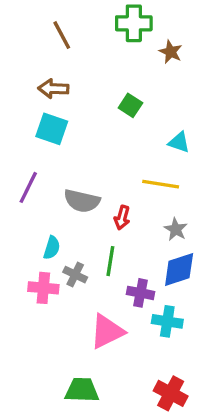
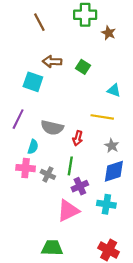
brown arrow: (53, 89) -> (52, 62), moved
cyan semicircle: (52, 248) -> (33, 147), moved
pink cross: (43, 288) -> (26, 168), moved
purple cross: (141, 293) -> (80, 186), moved, turned -35

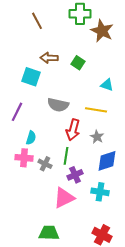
brown star: (109, 33) -> (102, 31), size x1.6
gray semicircle: (52, 128) -> (58, 105), moved
red arrow: (78, 138) -> (73, 130), size x1.5
gray star: (112, 146) -> (97, 137), moved

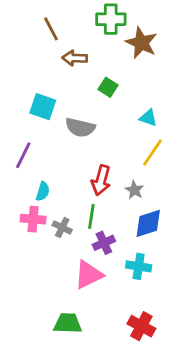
brown arrow: (49, 58) -> (75, 58), moved
gray semicircle: (58, 105) -> (80, 127), moved
yellow line: (96, 110) -> (152, 152), moved, turned -65

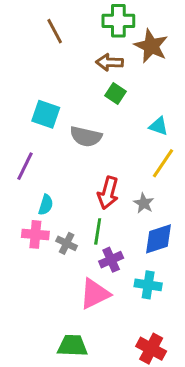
brown arrow: (75, 58) -> (110, 62), moved

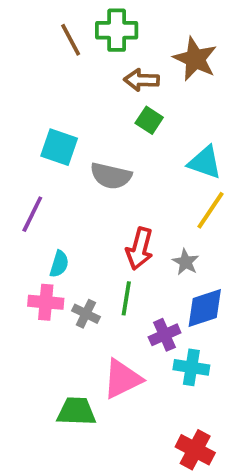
green cross: (118, 21) -> (117, 30), moved
cyan triangle: (159, 126) -> (205, 162), size x1.4
purple cross: (111, 260) -> (165, 335), moved
green trapezoid: (72, 346) -> (76, 411), moved

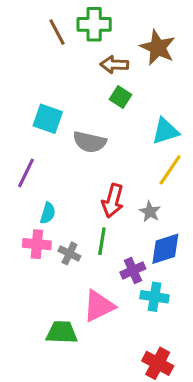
cyan triangle: (205, 162) -> (165, 131), turned -36

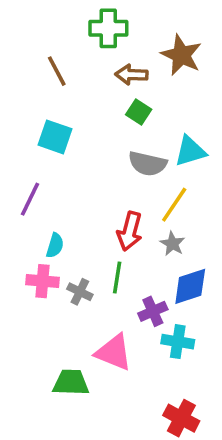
brown line: (57, 32) -> (57, 71), moved
gray semicircle: (90, 142) -> (147, 164), moved
yellow line: (170, 170) -> (174, 205), moved
pink triangle: (99, 306) -> (114, 352), turned 48

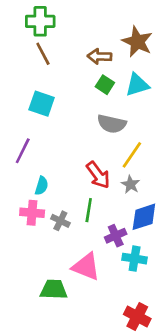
green cross: (108, 28) -> (40, 21), moved
cyan triangle: (190, 151) -> (137, 85), moved
red arrow: (130, 231) -> (98, 175), turned -52

